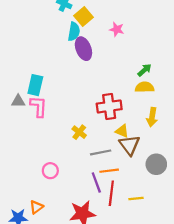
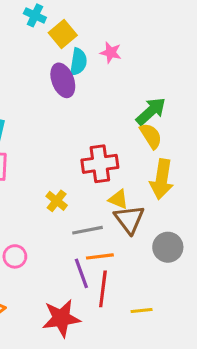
cyan semicircle: (74, 32) -> (78, 62), moved
green arrow: (145, 70) -> (151, 111), size x1.5
yellow semicircle: (145, 87) -> (151, 136), turned 60
yellow arrow: (152, 117) -> (162, 179), size x1.4
yellow line: (136, 199) -> (142, 311), moved

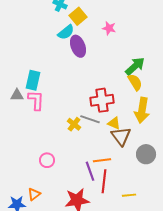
cyan semicircle: (78, 62) -> (66, 32), moved, turned 42
gray line: (88, 230) -> (90, 119), moved, turned 30

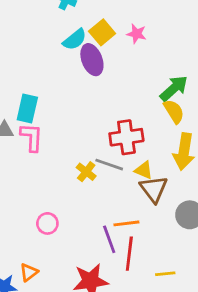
yellow square: (78, 16) -> (102, 32), moved

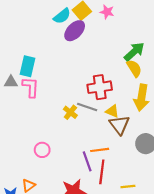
purple ellipse: (92, 60) -> (75, 31), turned 65

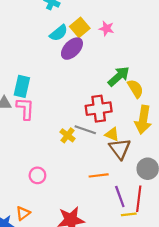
green arrow: (134, 52) -> (119, 76), moved
purple line: (87, 161) -> (120, 197), moved
red line: (102, 172) -> (139, 199), moved

